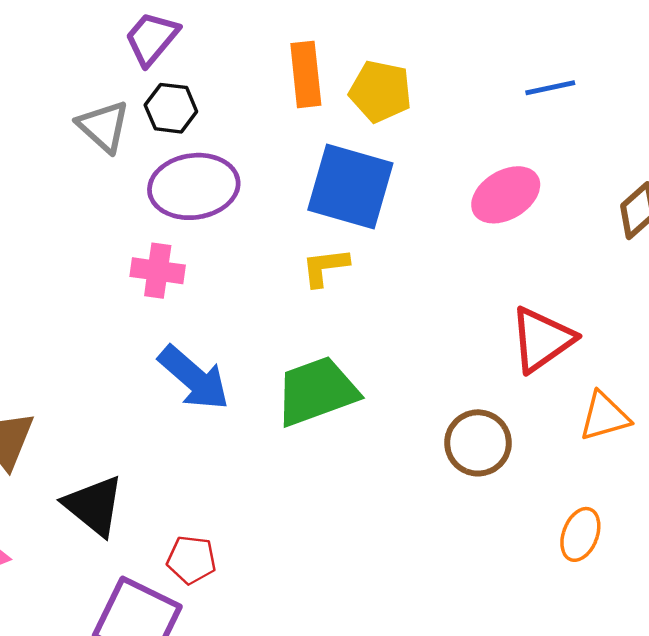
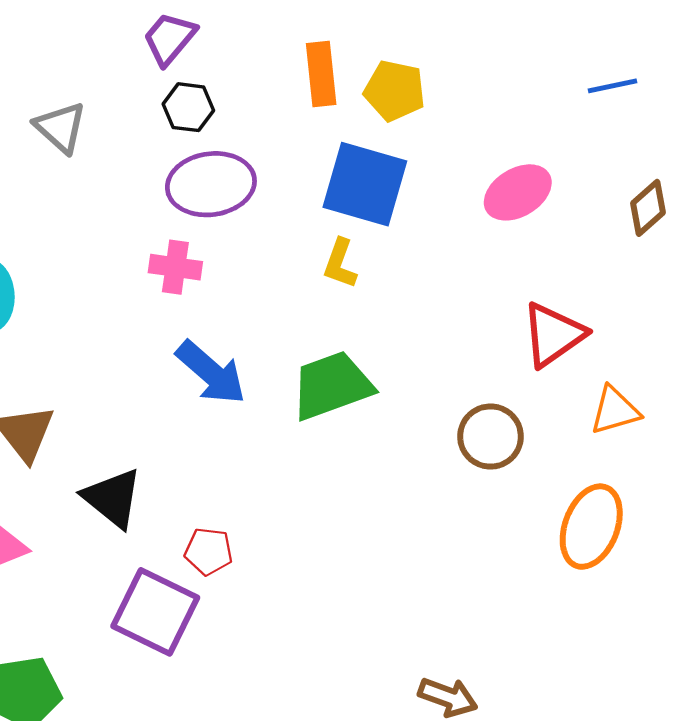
blue line: (550, 88) -> (613, 86), moved
gray triangle: (103, 126) -> (60, 127), moved
yellow L-shape: (325, 267) -> (340, 264), turned -63
orange ellipse: (580, 534) -> (591, 527), size x1.6

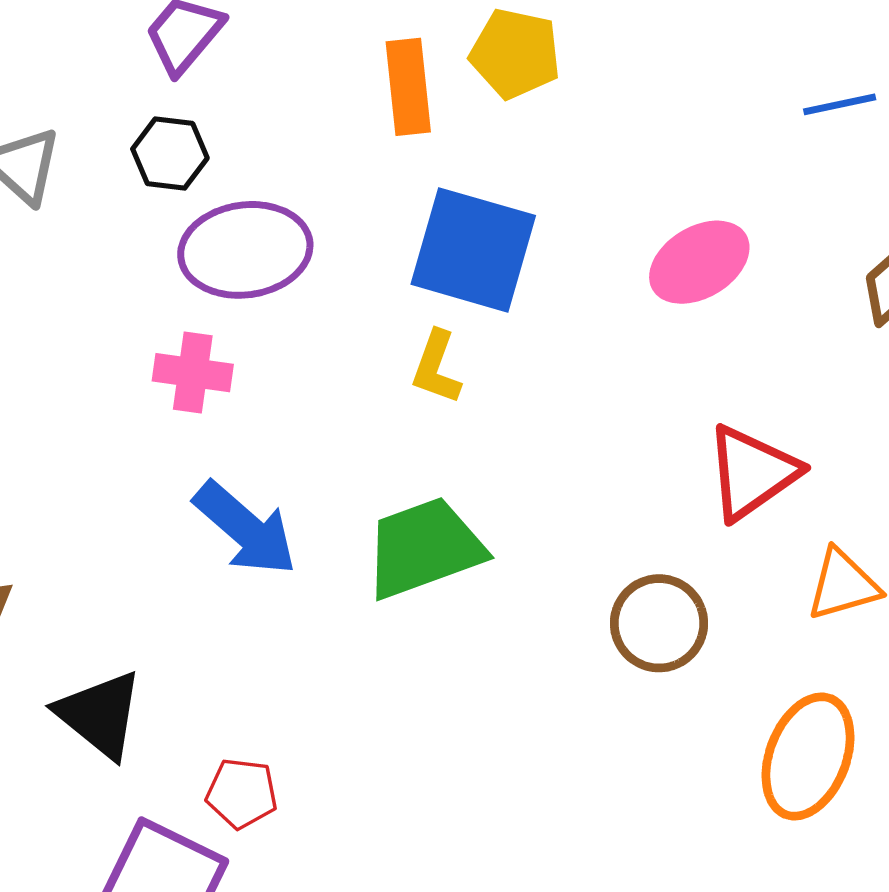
yellow pentagon: (395, 91) -> (515, 54), moved
black hexagon: (188, 107) -> (170, 153), moved

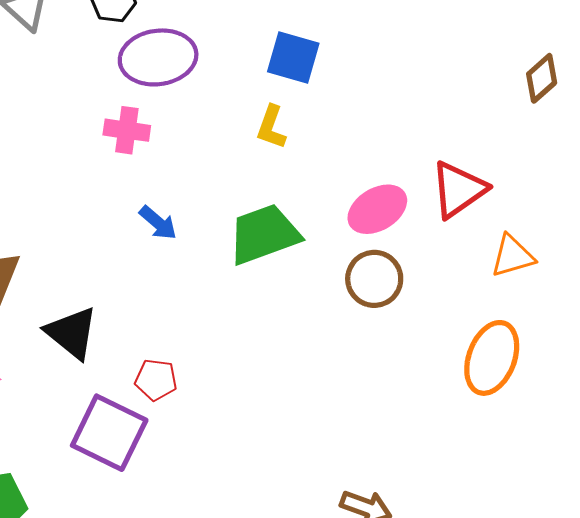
blue square: (473, 250) -> (293, 57), size x0.7
pink ellipse: (699, 262) -> (377, 209), moved
blue arrow: (245, 529) -> (158, 223), size x0.6
brown circle: (659, 623) -> (374, 279), moved

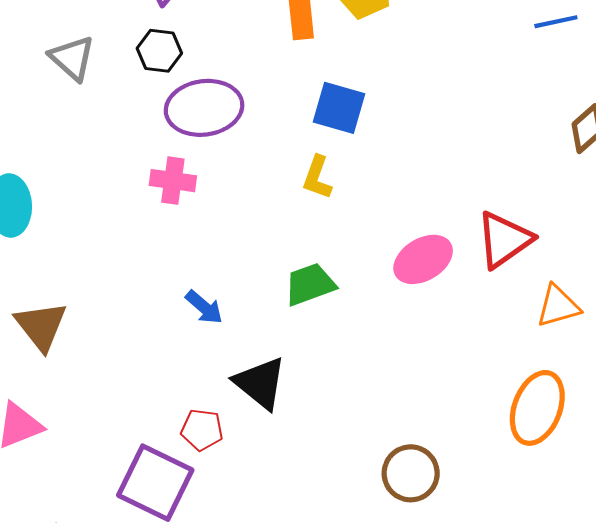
blue arrow: (158, 223) -> (204, 307), moved
green trapezoid: (264, 234) -> (310, 284), size x0.7
brown circle: (374, 279) -> (411, 473), moved
black triangle: (72, 333) -> (260, 383), moved

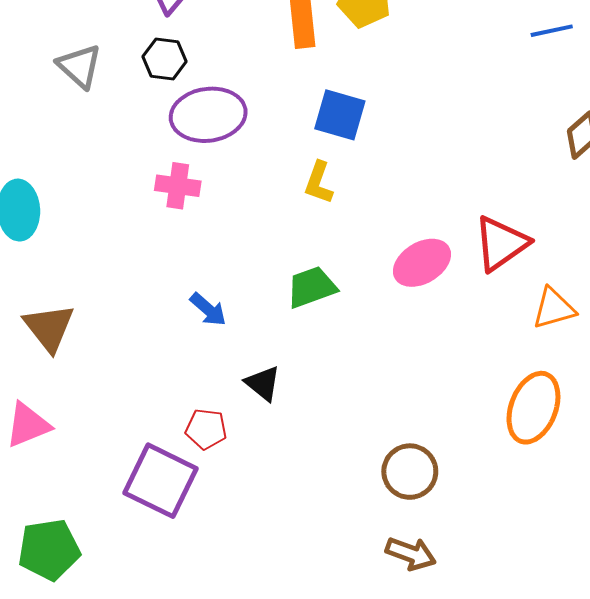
black triangle: (260, 383) -> (263, 383), size x0.7

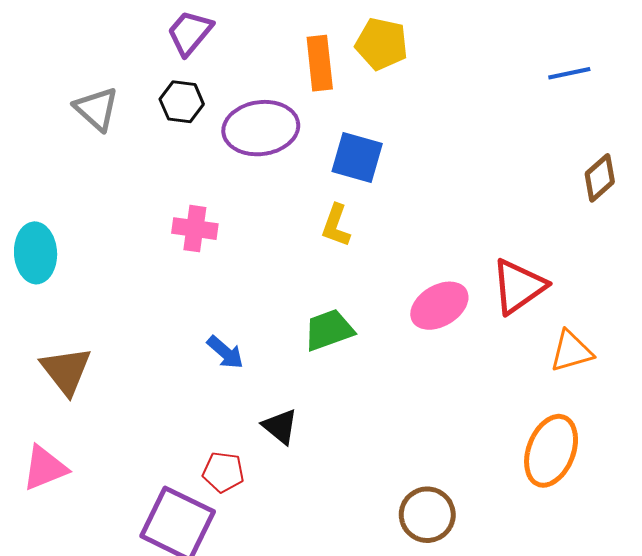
purple ellipse: (208, 115) -> (261, 128), moved

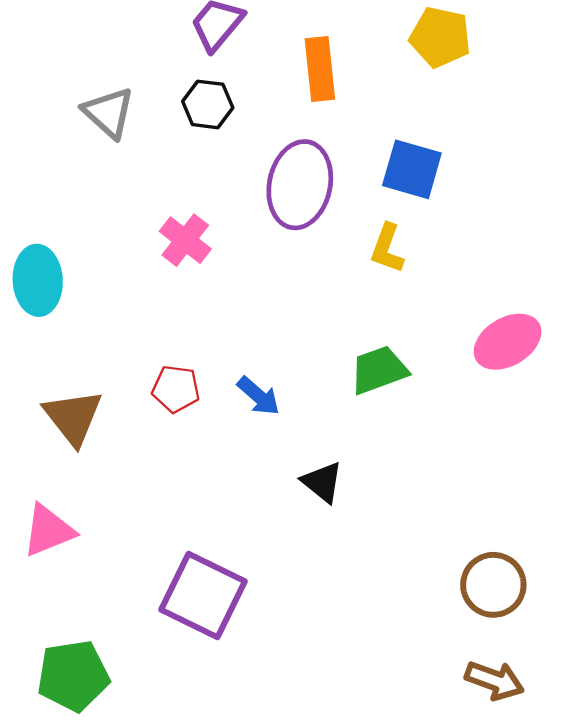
orange rectangle: (320, 63) -> (320, 69), moved
purple ellipse: (261, 128) -> (300, 185), moved, turned -70
pink cross: (195, 229) -> (185, 240), moved, turned 30
red pentagon: (223, 472) -> (176, 389), moved

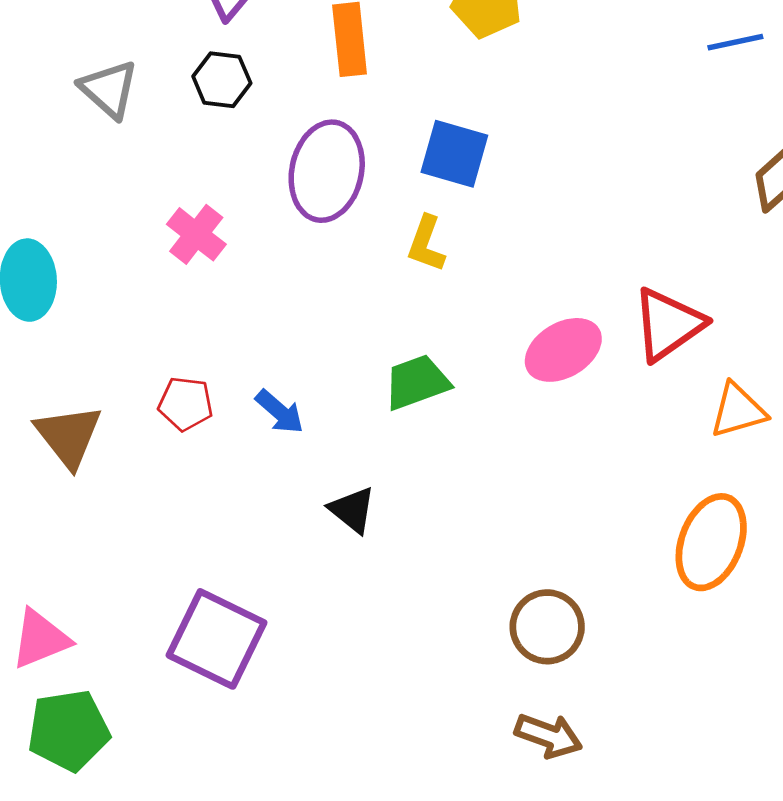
pink triangle: (48, 531) -> (40, 639), moved

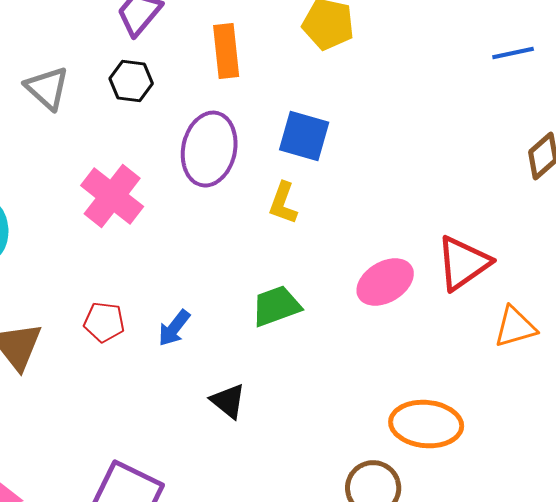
pink cross: (196, 234) -> (112, 196), size x1.4
blue arrow: (280, 412) -> (174, 328), turned 87
orange ellipse: (711, 542) -> (426, 424), moved, turned 74

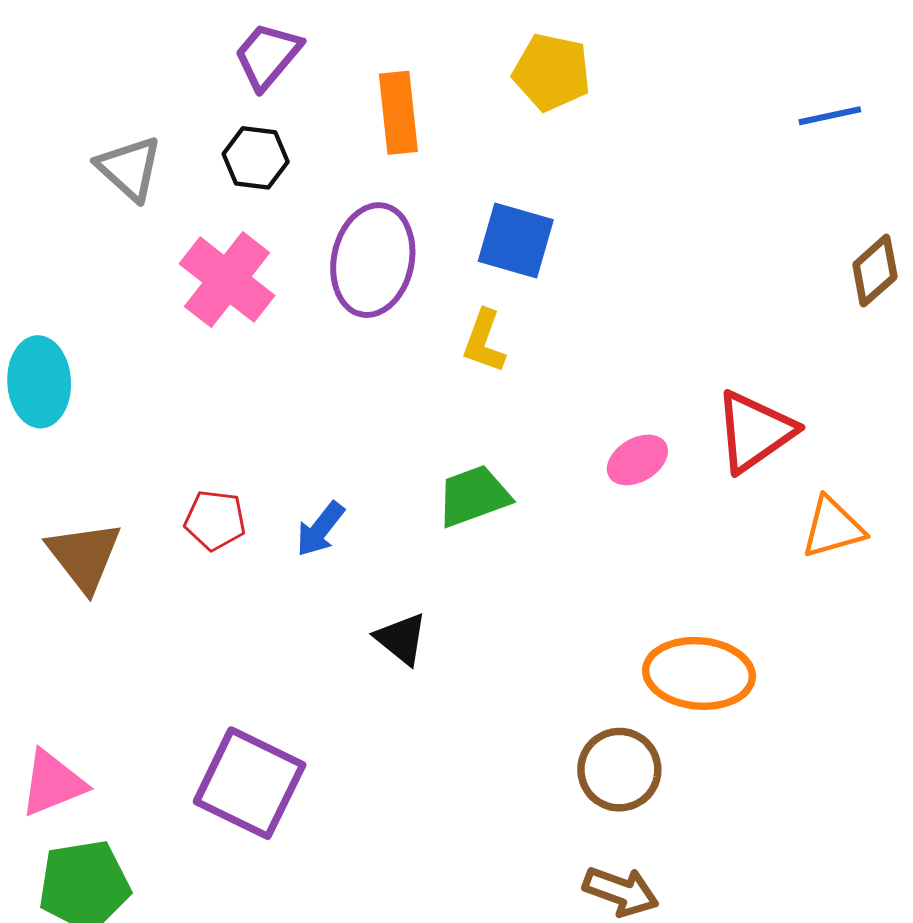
pink cross: (112, 196) -> (227, 280), moved
pink ellipse: (385, 282) -> (637, 460), size x0.7

